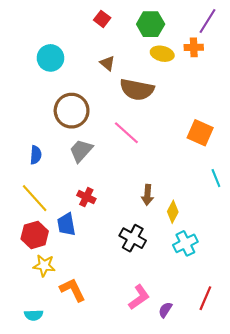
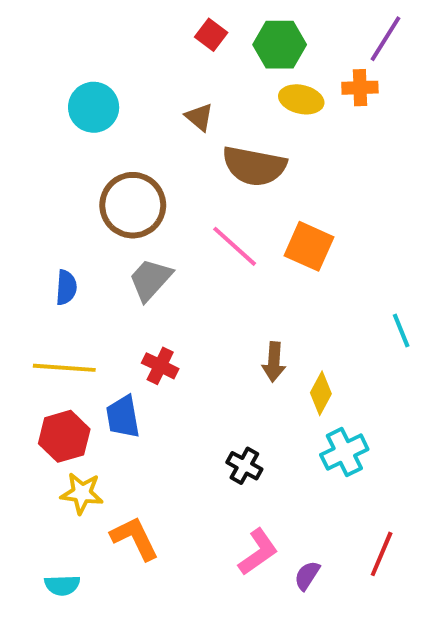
red square: (102, 19) -> (211, 35), moved
orange square: (200, 133) -> (309, 246), moved
yellow line: (35, 198) -> (64, 368), turned -44
black cross: (133, 238) -> (244, 466), moved, size x0.7

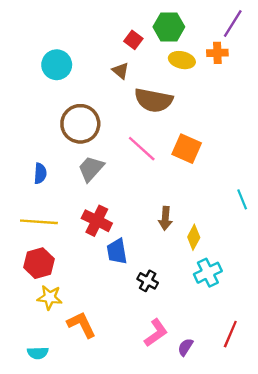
red square: (211, 35) -> (133, 40), moved
red cross: (160, 366) -> (97, 221), size x1.4
blue trapezoid: (123, 417) -> (117, 251), moved

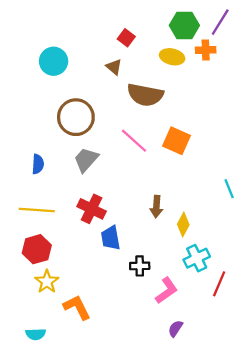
green hexagon: (169, 27) -> (184, 25), moved
black cross: (148, 281) -> (140, 266), turned -30
yellow star: (50, 297) -> (47, 282), turned 30
pink L-shape: (156, 333) -> (166, 291), moved
red line: (230, 334) -> (219, 284), moved

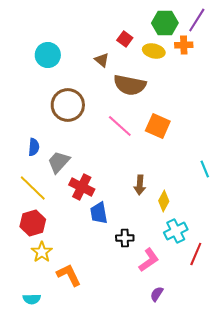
red square: (126, 38) -> (125, 39), moved
gray trapezoid: (86, 160) -> (59, 162), moved
yellow line: (37, 210) -> (33, 188), turned 40

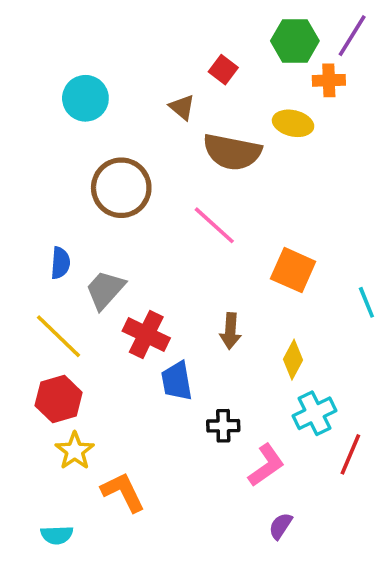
yellow ellipse: (154, 51) -> (293, 123), moved
orange square: (158, 126) -> (293, 270), moved
brown arrow: (140, 185) -> (230, 331), moved

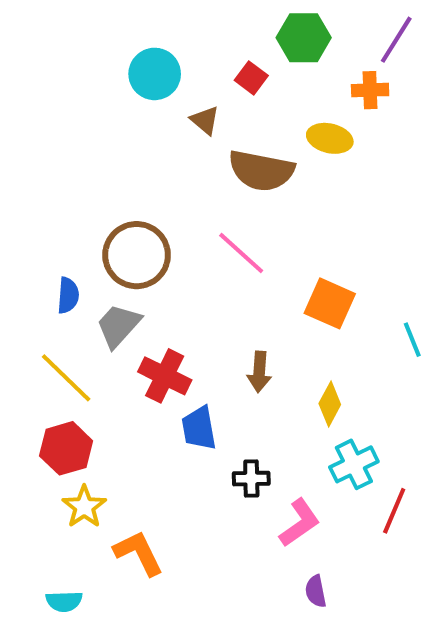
green hexagon: (295, 41) -> (304, 38), moved
cyan circle: (85, 98) -> (155, 74), moved
brown circle: (121, 188) -> (137, 255), moved
purple semicircle: (281, 526) -> (316, 591), turned -44

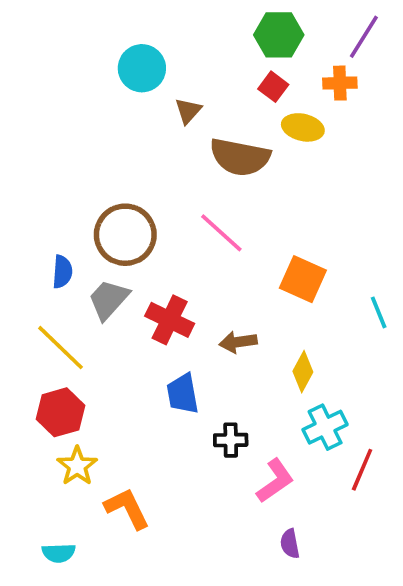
red square: (251, 78) -> (273, 87), moved
brown triangle: (205, 120) -> (188, 111), turned 32
brown arrow: (259, 372) -> (238, 342), turned 78
red cross: (165, 376) -> (170, 320), moved

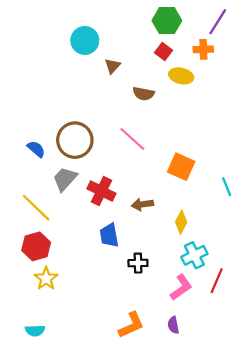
brown semicircle: (240, 157) -> (144, 94), size x0.6
blue semicircle: (62, 272) -> (36, 149), moved, turned -54
pink L-shape: (275, 481) -> (181, 287), moved
orange L-shape: (127, 509) -> (131, 325), moved, turned 92

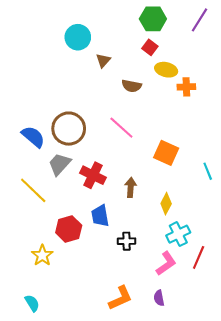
orange cross: (203, 49) -> (186, 87), moved
blue semicircle: (36, 149) -> (33, 137), size x1.4
brown arrow: (142, 204) -> (131, 187), turned 102
red hexagon: (36, 246) -> (69, 229), moved
cyan semicircle: (35, 331) -> (32, 303), turned -120

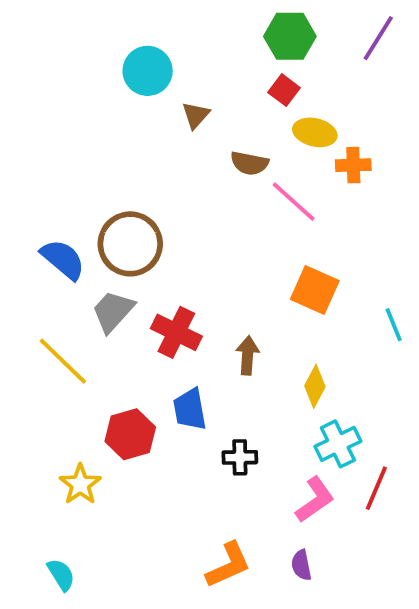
pink line: (121, 128) -> (294, 202), moved

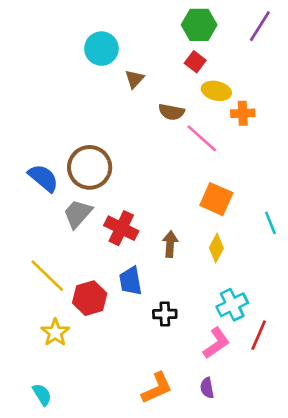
yellow line: (63, 361) -> (47, 276), moved
yellow diamond: (315, 386) -> (216, 248), moved

